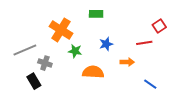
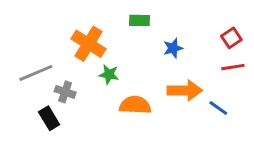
red line: (144, 43) -> (233, 67), moved
blue star: (106, 44) -> (173, 48), moved
orange arrow: (127, 62) -> (185, 90), size x1.6
blue line: (150, 84) -> (218, 108), moved

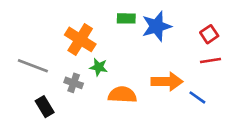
blue star: (173, 48) -> (157, 26), moved, size x1.6
gray line: (36, 73) -> (33, 66), turned 44
gray cross: (65, 92) -> (74, 83), moved

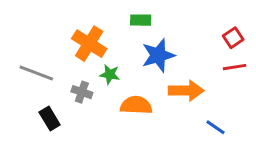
blue star: (157, 26) -> (158, 55), moved
blue line: (197, 97) -> (216, 127), moved

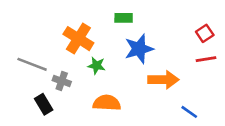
gray cross: (82, 92) -> (62, 81), moved
orange semicircle: (136, 105) -> (107, 103), moved

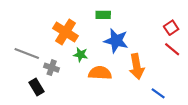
blue star: (139, 49) -> (116, 41), turned 30
red line: (206, 59) -> (172, 49), turned 49
orange arrow: (163, 80) -> (137, 66), turned 80
orange semicircle: (107, 103) -> (100, 73), moved

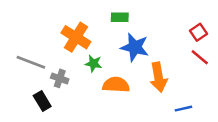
blue line: (158, 93) -> (183, 109), turned -48

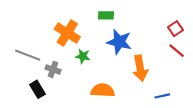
orange semicircle: (116, 85) -> (103, 90), moved

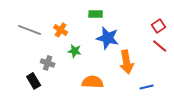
orange cross: (67, 33) -> (61, 30), size x0.6
gray line: (28, 55) -> (30, 30), moved

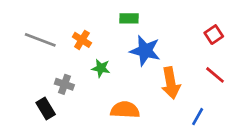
red line: (160, 46) -> (215, 75), moved
blue line: (147, 87) -> (198, 117), turned -48

